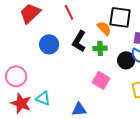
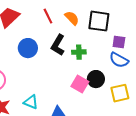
orange semicircle: (104, 28) -> (72, 18), moved
black circle: (126, 60) -> (96, 79), moved
cyan triangle: (43, 98) -> (31, 102), moved

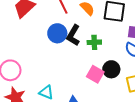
blue circle: (28, 48) -> (57, 33), moved

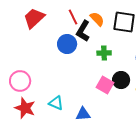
black L-shape: (73, 35) -> (83, 31), moved

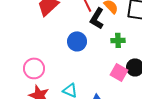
blue circle: (67, 44) -> (77, 41), moved

